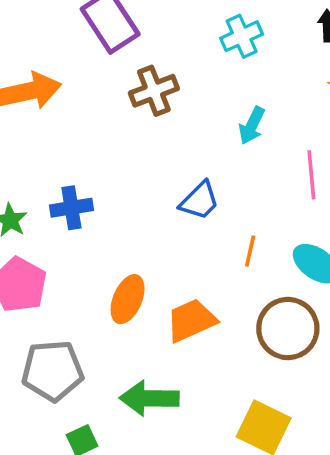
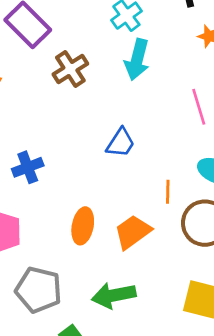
cyan arrow: (252, 126) -> (137, 60), moved, size x1.4
orange line: (250, 251) -> (168, 192), moved
gray pentagon: (52, 371) -> (39, 290), turned 30

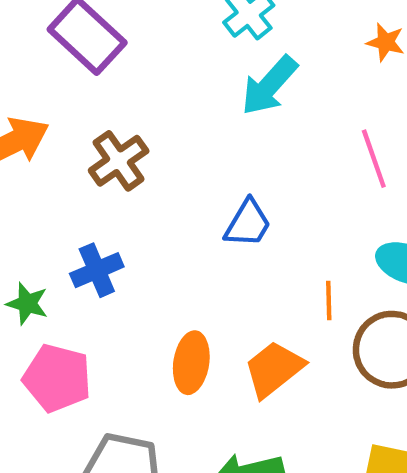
cyan arrow: (137, 60) -> (269, 85), turned 30
brown cross: (70, 69) -> (119, 161), moved

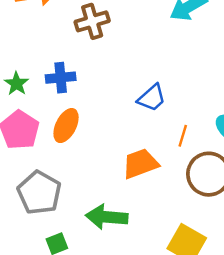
blue trapezoid: (248, 223) -> (152, 98), moved
orange ellipse: (191, 363) -> (66, 126), moved

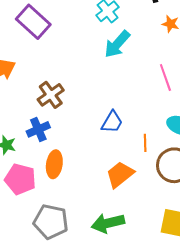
brown cross: (92, 21) -> (51, 95), moved

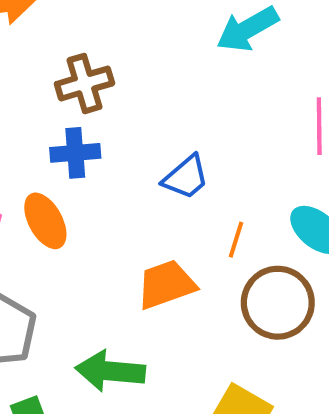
blue cross: (38, 129) -> (75, 153), moved
orange ellipse: (54, 164) -> (45, 221), turned -56

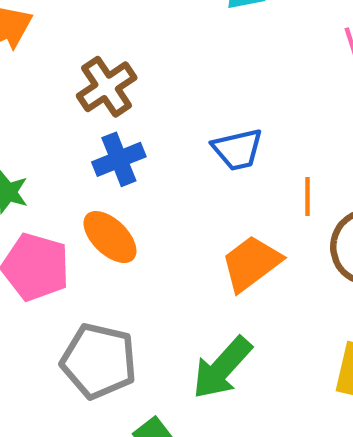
blue trapezoid: (186, 177) -> (238, 149), turned 45
green arrow: (110, 371) -> (222, 368), turned -36

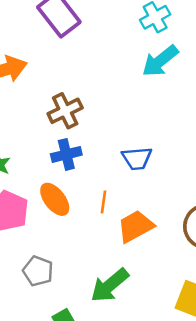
orange line: (307, 197) -> (103, 202), moved
gray pentagon: (99, 361) -> (38, 271), size x0.7

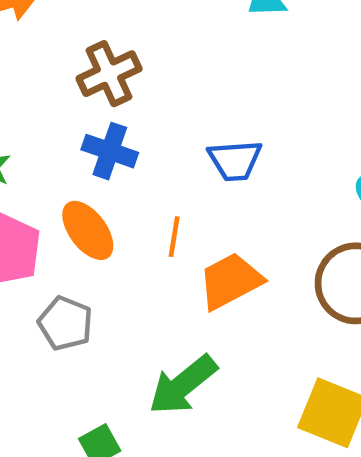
blue cross: (66, 154) -> (110, 151), turned 32
gray pentagon: (38, 271) -> (66, 323), moved

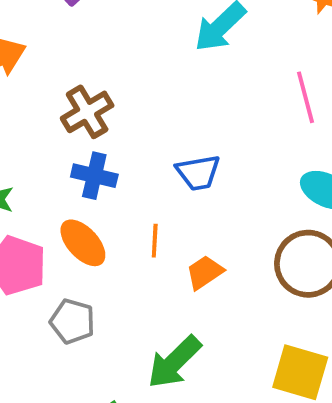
orange trapezoid: (230, 281) -> (205, 272), size x0.7

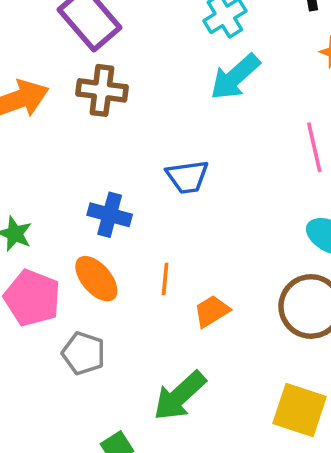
brown cross: (87, 112) -> (102, 90), moved, turned 36
blue trapezoid: (198, 173) -> (187, 177), moved

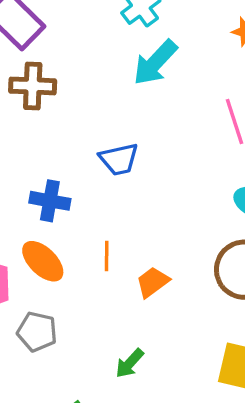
green arrow: (180, 396) -> (130, 363), size x0.6

